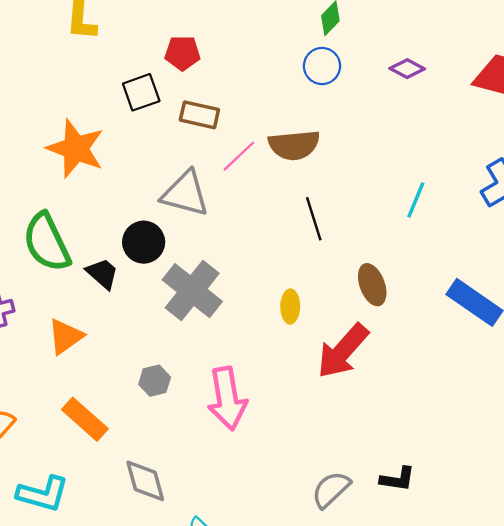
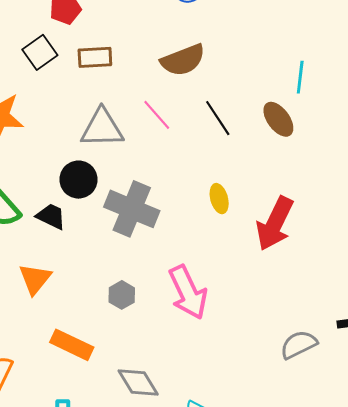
pink line: (239, 156) -> (157, 115), moved, turned -72
brown ellipse: (372, 285) -> (278, 119), moved
gray semicircle: (331, 489) -> (299, 345), turned 33

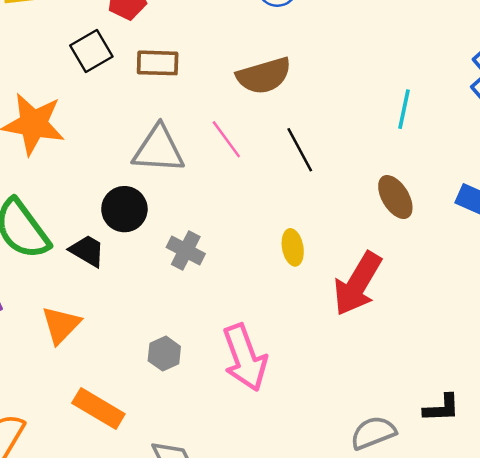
brown ellipse: (278, 119) -> (395, 197), moved
gray cross: (132, 209) -> (186, 250), size x0.6

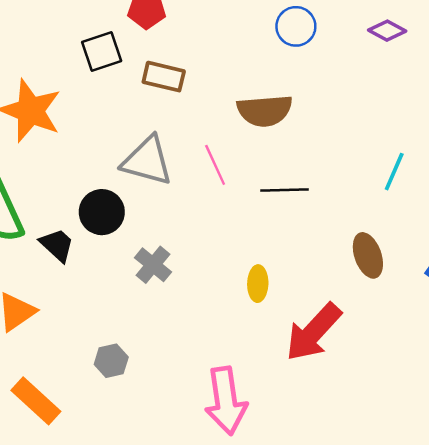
black line: (300, 150) -> (284, 190), turned -75
pink arrow: (245, 358) -> (226, 401), moved

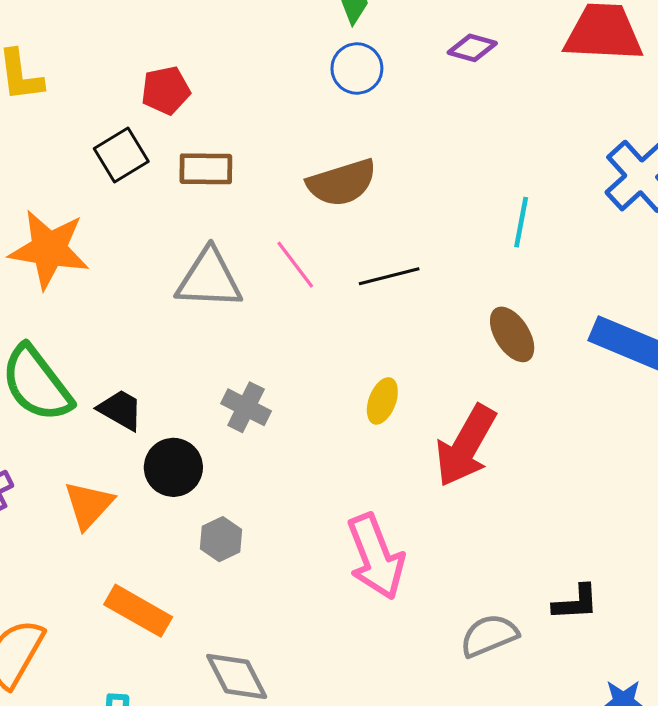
black circle: (102, 212) -> (173, 467), moved
yellow ellipse: (258, 284) -> (382, 401), turned 32

